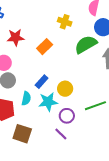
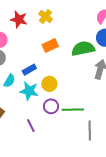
yellow cross: (65, 22) -> (46, 16), moved
orange rectangle: (45, 47) -> (50, 46), moved
purple circle: (67, 116) -> (51, 106), moved

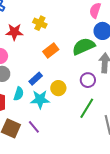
purple circle: (51, 106) -> (88, 80), moved
green line: (73, 110) -> (87, 108), turned -45
purple line: (31, 126) -> (34, 127), moved

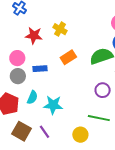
blue rectangle: (36, 79) -> (40, 69), moved, turned 32
yellow circle: (58, 88) -> (80, 135), moved
green line: (87, 108) -> (99, 118), turned 65

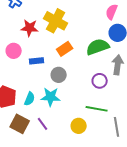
yellow cross: (60, 29) -> (56, 21), size x1.6
gray circle: (18, 76) -> (59, 75), moved
cyan semicircle: (32, 97) -> (30, 99), moved

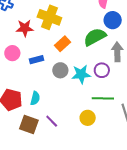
cyan star: (51, 97) -> (81, 74), moved

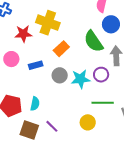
green semicircle: (95, 37) -> (94, 41), turned -95

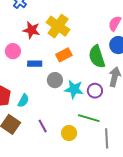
purple line: (52, 126) -> (43, 126), moved

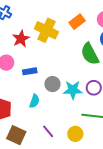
red star: (31, 30) -> (21, 39), turned -30
orange rectangle: (64, 55) -> (77, 22), moved
cyan semicircle: (23, 101) -> (34, 101), moved

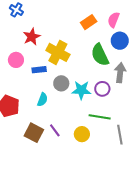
yellow cross: (46, 30) -> (58, 52), moved
brown square: (16, 135) -> (34, 133), moved

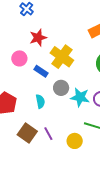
blue rectangle: (39, 70) -> (41, 71), turned 32
cyan semicircle: (42, 100) -> (40, 101), turned -40

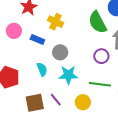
yellow cross: (62, 57) -> (55, 22), size x0.7
cyan star: (80, 97) -> (68, 75), moved
brown square: (27, 133) -> (35, 103), turned -36

